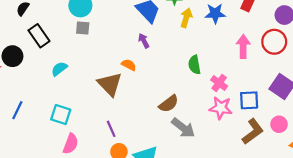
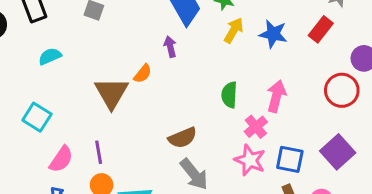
pink arrow: (243, 46) -> (276, 96), moved
orange semicircle: (129, 65) -> (143, 74), turned 88
pink semicircle: (71, 144) -> (61, 159), moved

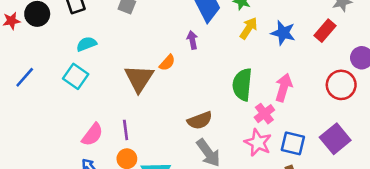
green semicircle: (229, 95) -> (242, 85), size x1.4
cyan square: (37, 117) -> (76, 76), moved

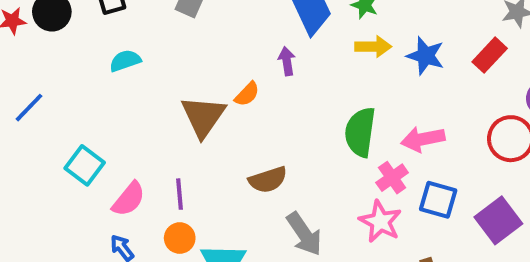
yellow arrow: (249, 28) -> (373, 47), turned 55
cyan square: (76, 76) -> (85, 165), moved
pink arrow: (284, 88) -> (423, 139), turned -120
brown semicircle: (200, 120) -> (268, 180), moved
blue square: (293, 143) -> (438, 200), moved

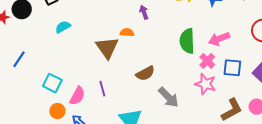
orange semicircle: (247, 94) -> (127, 32), turned -120
orange circle: (180, 238) -> (57, 111), moved

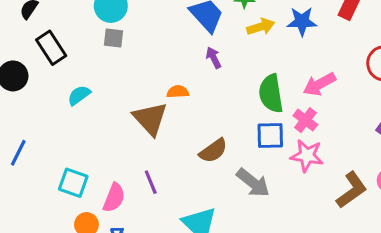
purple arrow: (144, 12) -> (214, 58), moved
blue square: (232, 68) -> (270, 136), moved

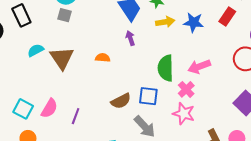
brown triangle: (150, 119) -> (62, 58), moved
blue square: (270, 136) -> (148, 96), moved
purple line: (151, 182) -> (76, 116), turned 35
pink semicircle: (114, 198) -> (49, 108), moved

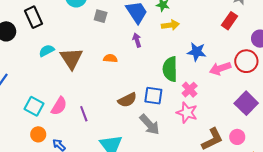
gray square: (65, 15) -> (101, 16), moved
blue star: (194, 22) -> (197, 52), moved
pink arrow: (199, 67) -> (220, 68), moved
purple line: (76, 116) -> (84, 114), turned -42

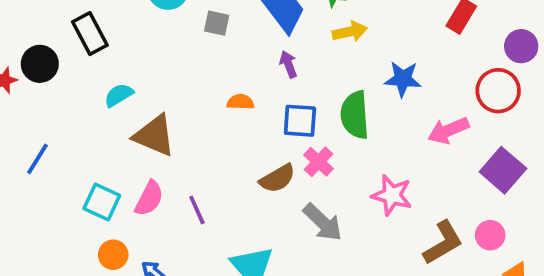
brown triangle: (71, 58) -> (154, 136), moved, turned -30
pink arrow: (220, 68) -> (448, 130), moved
pink cross: (190, 90) -> (319, 162), moved
blue square: (153, 96) -> (300, 121), moved

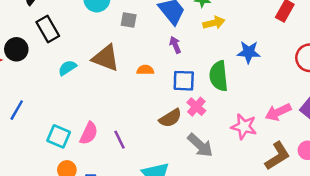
pink arrow: (448, 130) -> (278, 112), moved
brown triangle: (154, 136) -> (106, 58), moved

